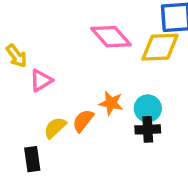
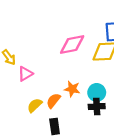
pink diamond: (111, 37) -> (72, 44), turned -60
black rectangle: (32, 159) -> (55, 126), moved

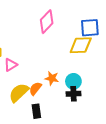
pink diamond: (72, 44) -> (47, 22), moved, turned -35
yellow semicircle: (35, 105) -> (19, 93), size x1.5

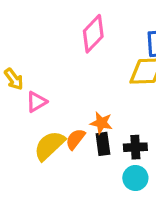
cyan circle: (73, 81) -> (135, 178), moved
black rectangle: (36, 111) -> (103, 144), moved

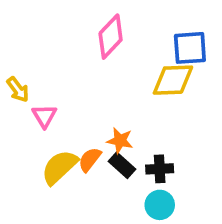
pink triangle: (36, 102) -> (44, 116), turned -30
black rectangle: (103, 144) -> (122, 165), turned -40

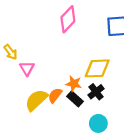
yellow diamond: (173, 80) -> (97, 68), moved
black cross: (160, 169) -> (96, 92), moved, turned -35

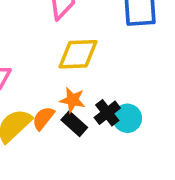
yellow diamond: (97, 68) -> (78, 54), moved
cyan circle: (98, 123) -> (127, 118), moved

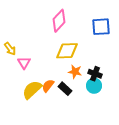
orange star: (73, 100) -> (75, 72), moved
black cross: (107, 113) -> (95, 74), moved, turned -32

